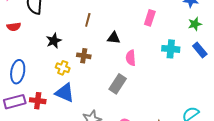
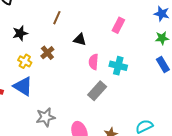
cyan cross: (171, 49) -> (118, 66), moved
brown cross: (84, 56) -> (47, 53), turned 32
gray rectangle: (118, 84) -> (97, 91), moved

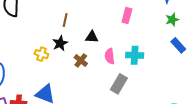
black star: (20, 33) -> (60, 43), moved
brown cross: (47, 53) -> (81, 60), moved
yellow cross: (25, 61) -> (41, 54), moved

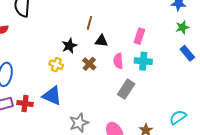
pink rectangle: (127, 15) -> (139, 36), moved
brown line: (65, 20) -> (89, 23), moved
yellow cross: (41, 54) -> (56, 65), moved

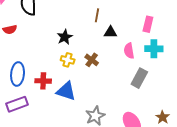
black star: (69, 46) -> (65, 37), moved
brown cross: (89, 64) -> (92, 60), moved
red cross: (25, 104) -> (43, 81), moved

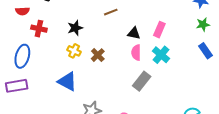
brown line: (97, 15) -> (111, 12), turned 48
black triangle: (110, 32) -> (134, 33), moved
cyan cross: (154, 49) -> (161, 55), turned 30
red cross: (43, 81) -> (39, 29), moved

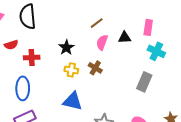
pink semicircle: (136, 53) -> (102, 42), moved, turned 35

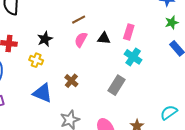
brown cross: (95, 68) -> (71, 81), moved
yellow cross: (71, 70) -> (36, 60), moved

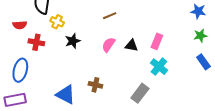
brown line: (79, 20) -> (110, 16), moved
yellow cross: (36, 60) -> (57, 22), moved
brown cross: (71, 81) -> (95, 85), turned -32

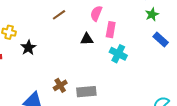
pink semicircle: (108, 45) -> (96, 13), moved
brown cross: (95, 85) -> (60, 85), turned -32
gray rectangle: (140, 93) -> (86, 92), moved, turned 60

